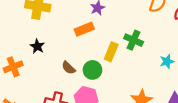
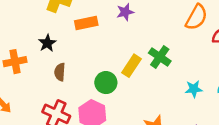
orange rectangle: (84, 29) -> (86, 23), moved
brown semicircle: (69, 68) -> (60, 72), moved, turned 40

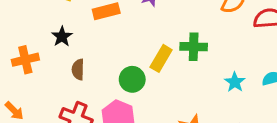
green cross: (160, 57) -> (194, 47), turned -30
cyan star: (194, 89) -> (235, 82), turned -30

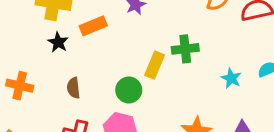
black star: (62, 37) -> (58, 42), moved
orange cross: (25, 60) -> (20, 86), turned 35

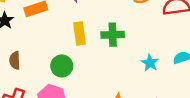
yellow rectangle: (155, 65) -> (80, 33), moved, turned -35

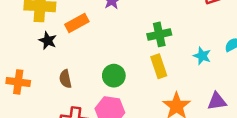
yellow rectangle: (80, 33) -> (159, 66), moved

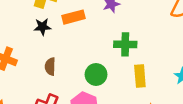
green cross: (159, 34) -> (125, 44), moved
black star: (48, 41) -> (42, 27), turned 30

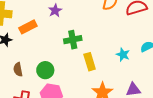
green circle: (96, 74) -> (45, 70), moved

